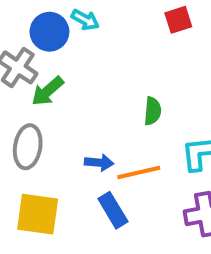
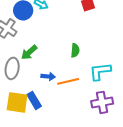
green arrow: (48, 91) -> (29, 52), moved
blue rectangle: (113, 210) -> (34, 100), moved

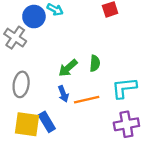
green arrow: (29, 52) -> (68, 68), moved
blue arrow: (48, 76) -> (63, 94), turned 64

